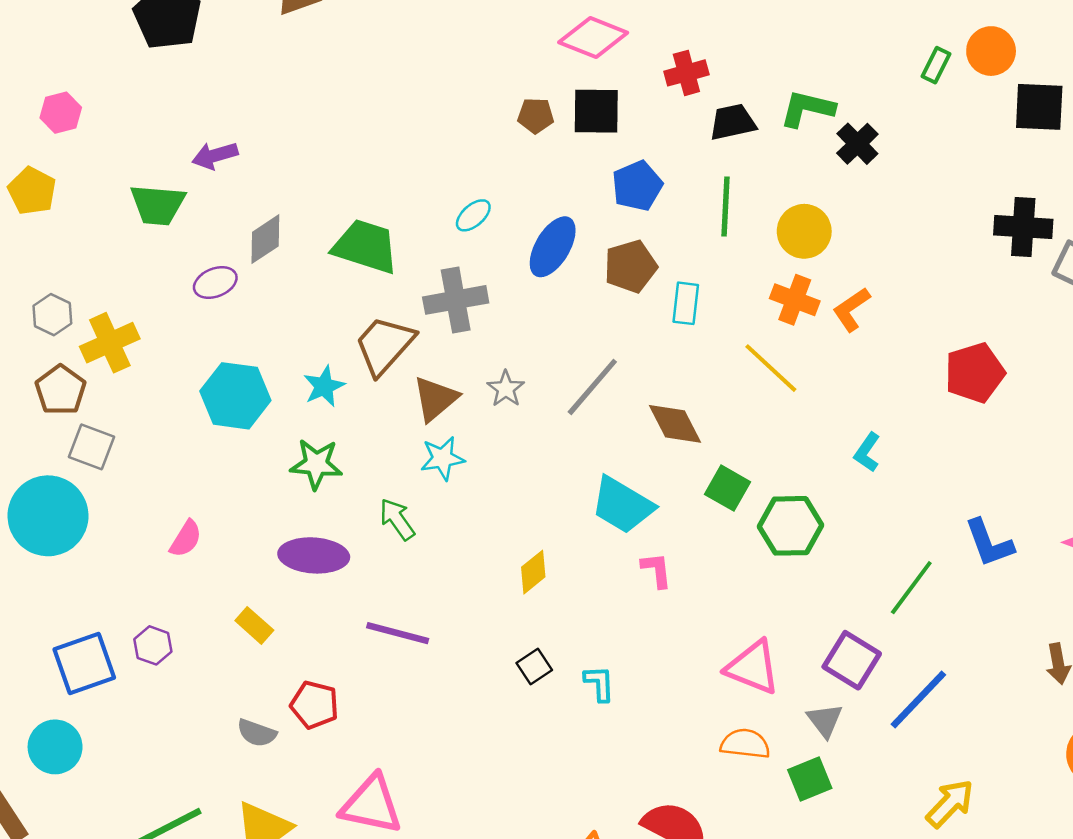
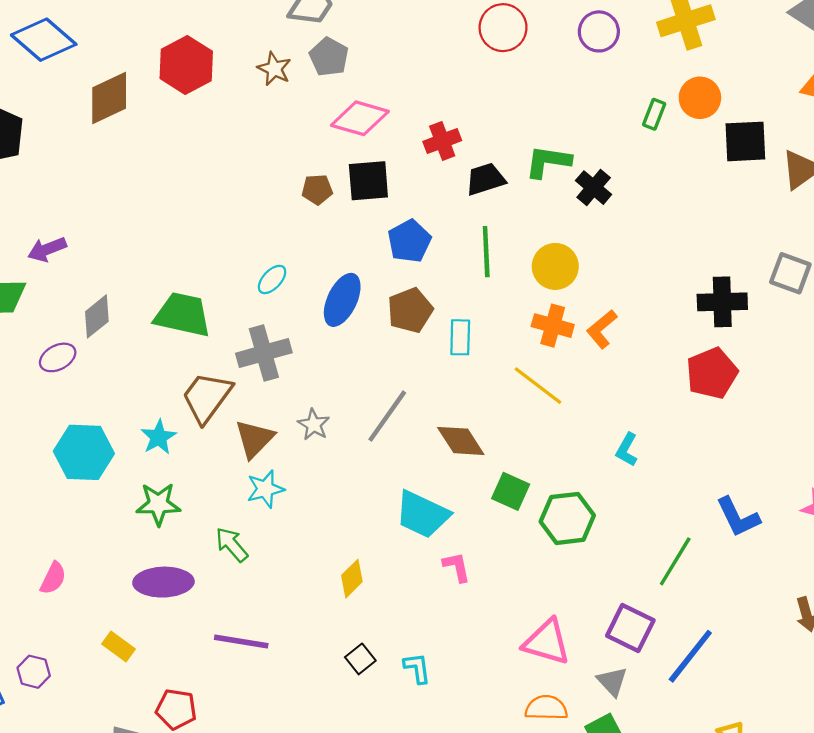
black cross: (1023, 227) -> (722, 302), moved

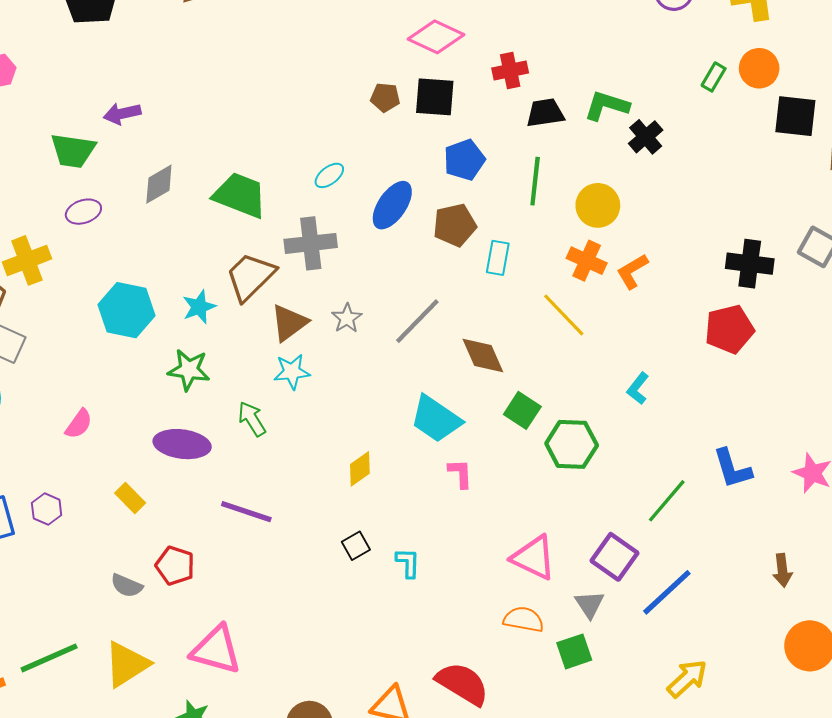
purple ellipse: (58, 357) -> (83, 212), moved

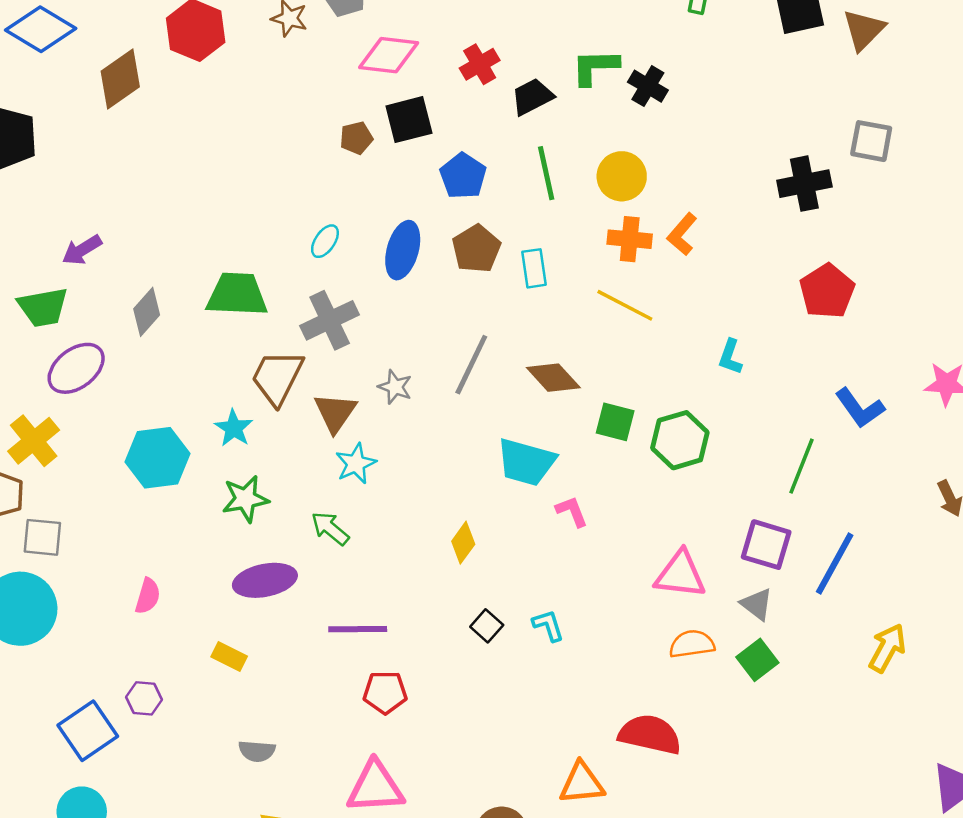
purple ellipse: (83, 212) -> (76, 368), size x1.5
red pentagon: (729, 329) -> (827, 291), moved
red pentagon: (175, 566) -> (385, 692), moved

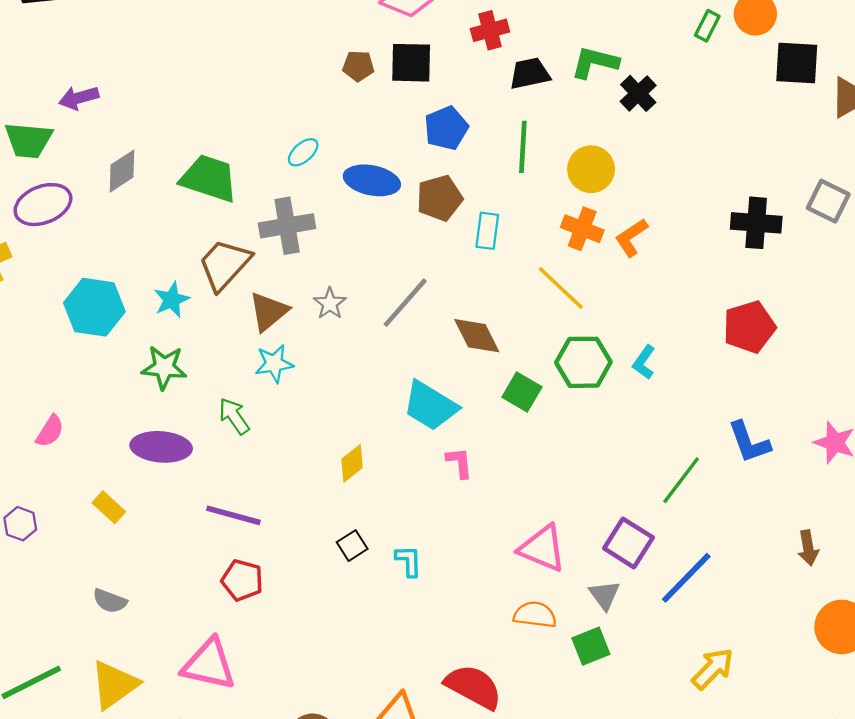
blue ellipse: (403, 250) -> (372, 180), turned 70
green hexagon: (680, 440) -> (583, 362), moved

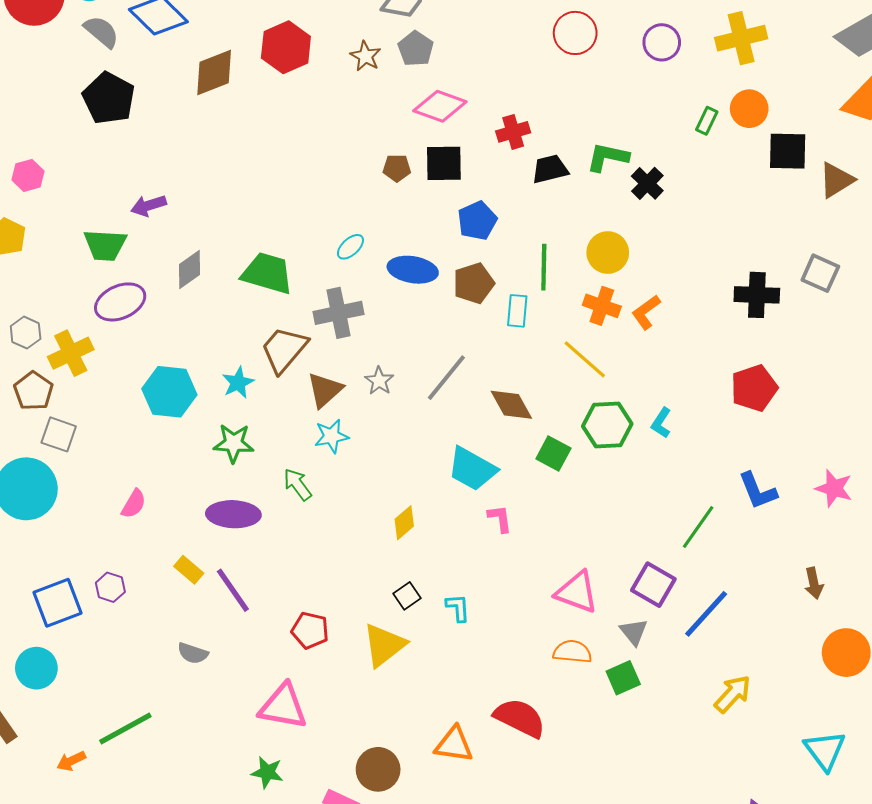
green line: (523, 147) -> (544, 267), moved
purple line: (233, 515) -> (233, 590), moved, turned 42
yellow triangle: (114, 685) -> (384, 645), moved

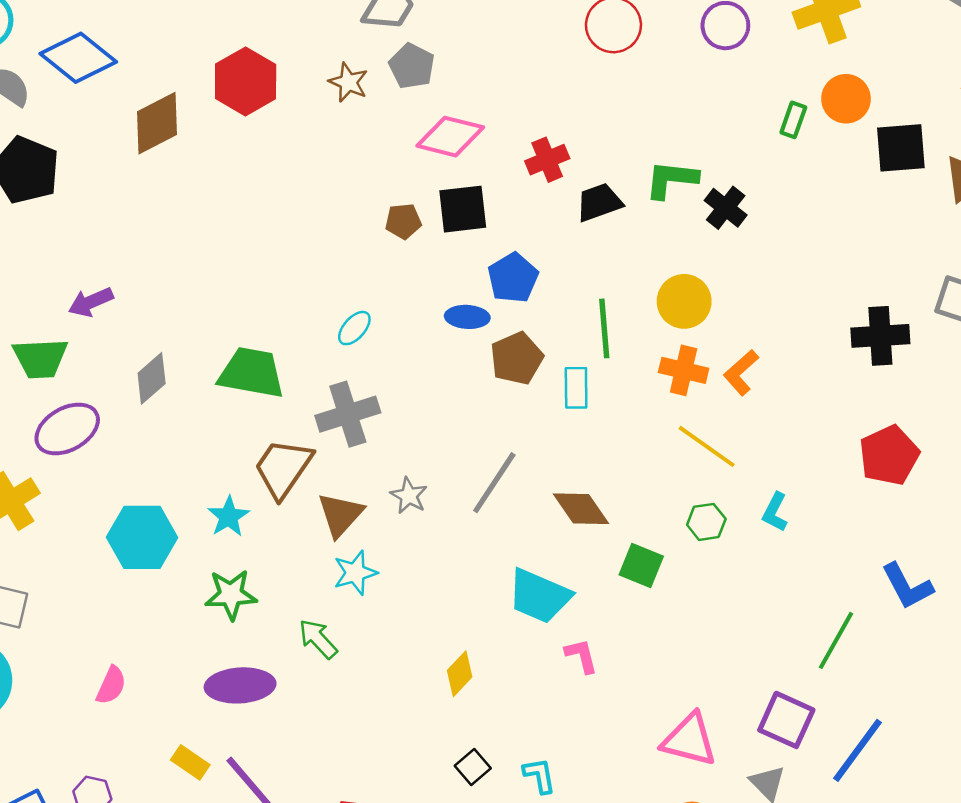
blue ellipse: (413, 270) -> (467, 317), moved, size x0.7
yellow line: (585, 359) -> (707, 446), moved
green hexagon: (607, 425) -> (706, 522), size x0.6

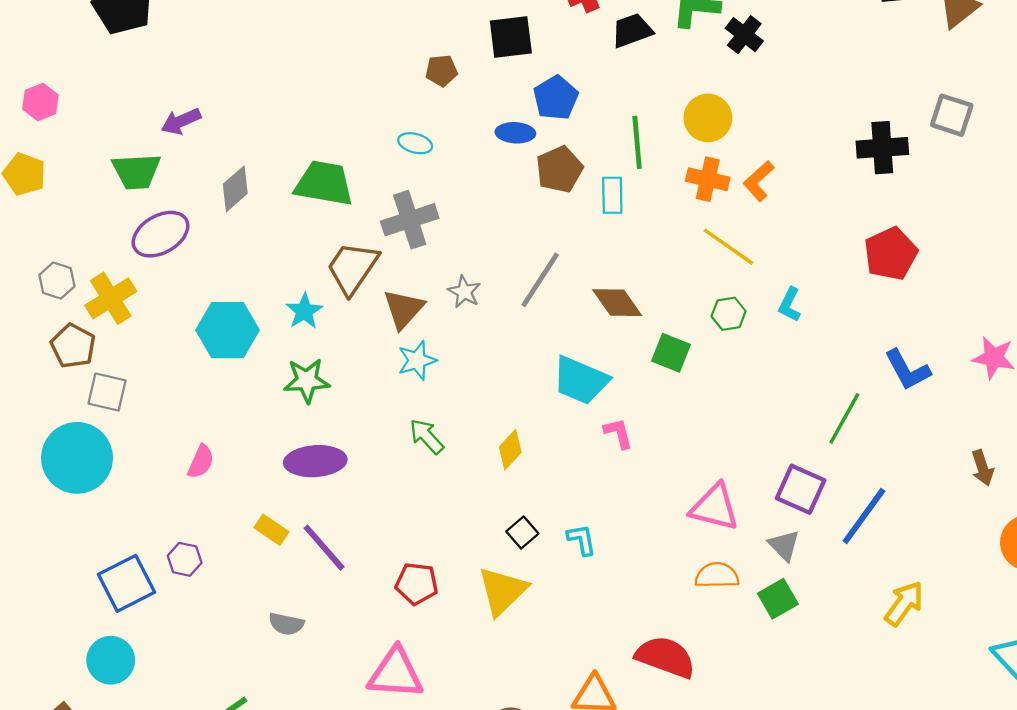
brown pentagon: (403, 221) -> (442, 71), moved
cyan ellipse: (354, 328) -> (415, 143), turned 64
green arrow: (318, 639) -> (427, 436), moved

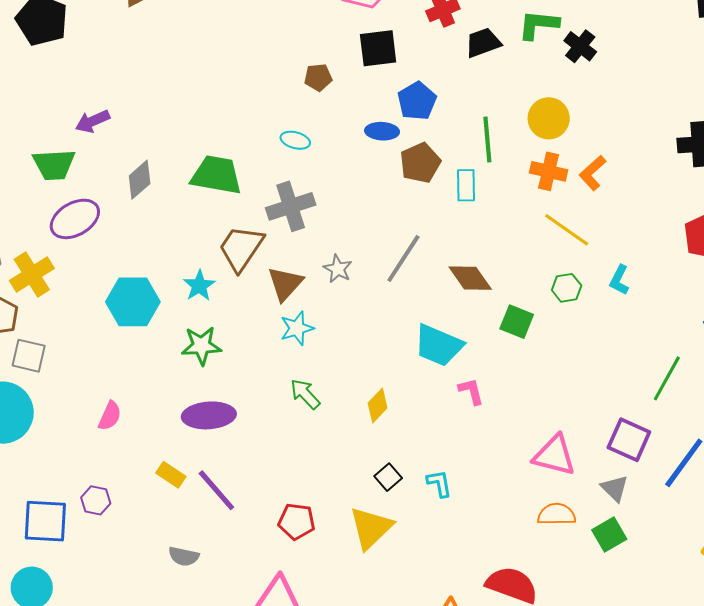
blue square: (126, 583) -> (45, 521), turned 30

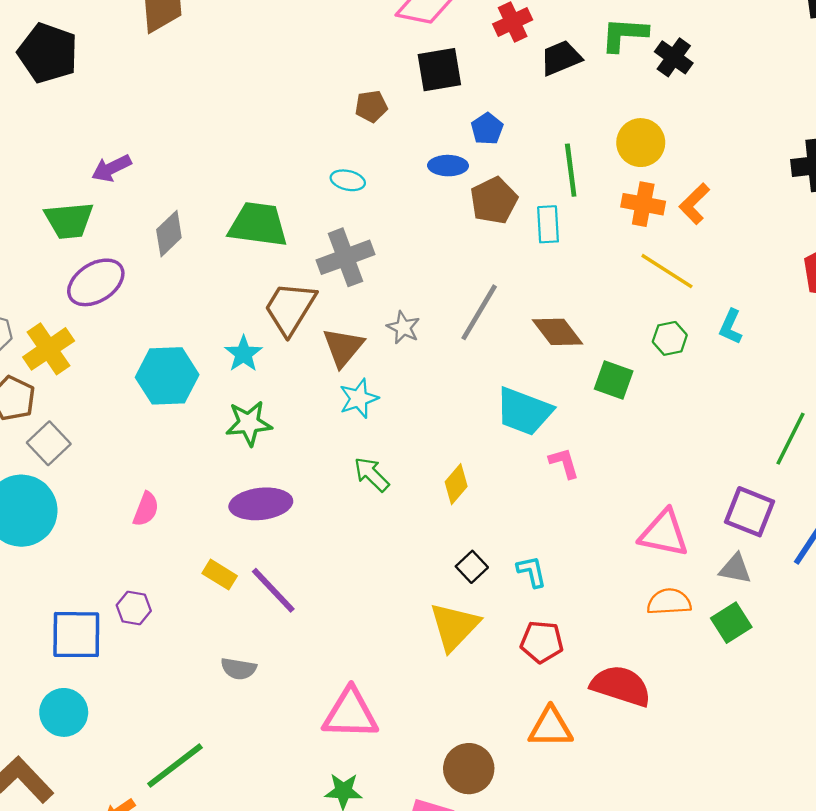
blue pentagon: (417, 101) -> (487, 129), size x0.7
gray square: (29, 356) -> (49, 443), turned 36
gray triangle: (615, 488) -> (735, 569), turned -32
red pentagon: (297, 521) -> (542, 642), moved

